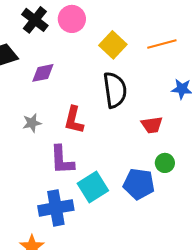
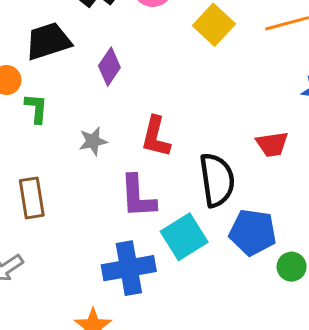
purple diamond: (43, 73) -> (109, 67), turned -45
black semicircle: (115, 90) -> (217, 180), moved
green circle: (165, 163) -> (292, 267), moved

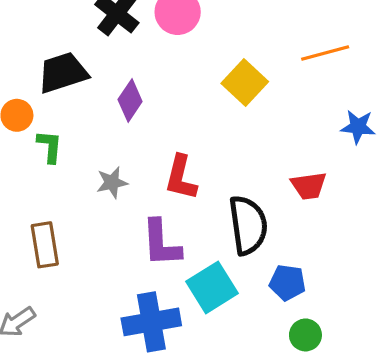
yellow square: (214, 25) -> (245, 82), moved
blue pentagon: (253, 232) -> (287, 283), size x0.7
green circle: (292, 267) -> (305, 335), moved

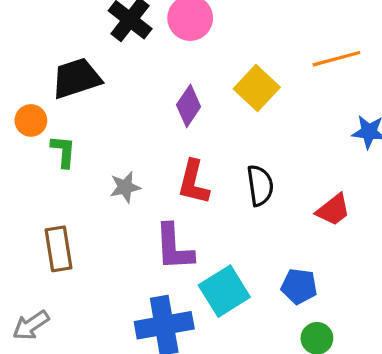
purple diamond: (130, 101) -> (189, 106), moved
red trapezoid: (309, 186) -> (333, 210), moved, turned -30
black semicircle: (248, 225) -> (260, 185), moved, size x0.7

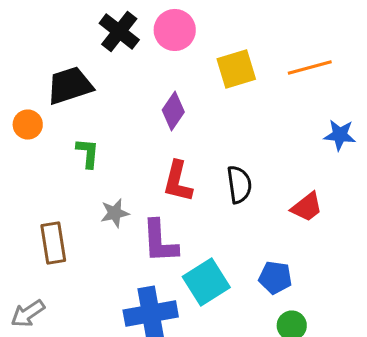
yellow square: (257, 88) -> (236, 69), moved, turned 30
green L-shape: (63, 151) -> (88, 153), moved
gray star: (125, 187) -> (115, 213), moved

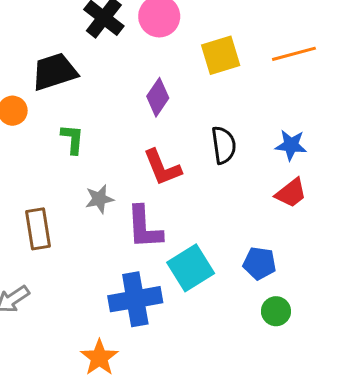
blue star: (340, 135) -> (291, 145), moved
red L-shape: (178, 182) -> (162, 168), turned -36
black semicircle: (239, 185) -> (224, 145), moved

